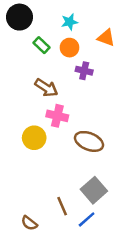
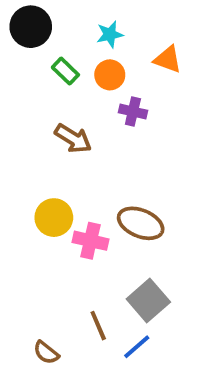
pink cross: (57, 116) -> (90, 241), moved

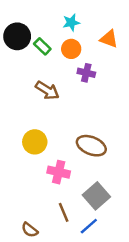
black circle: (31, 27) -> (17, 36), moved
pink cross: (90, 241) -> (59, 172), moved

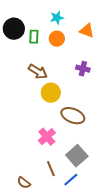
green rectangle: (42, 46) -> (34, 37), turned 48
purple cross: (86, 73) -> (83, 69), moved
yellow circle: (35, 142) -> (51, 93), moved
pink cross: (59, 172) -> (47, 137), turned 36

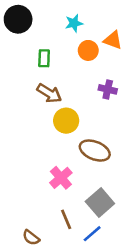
black circle: (14, 29) -> (18, 19), moved
green rectangle: (34, 37) -> (44, 58), moved
orange circle: (57, 39) -> (88, 50), moved

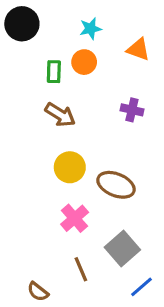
orange circle: (88, 50) -> (84, 62), moved
yellow circle: (66, 121) -> (70, 167), moved
blue line: (92, 234) -> (142, 287), moved

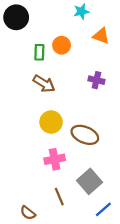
cyan star: (90, 29) -> (81, 11), moved
pink cross: (75, 218) -> (55, 159), turned 30

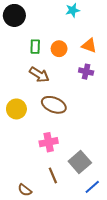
orange triangle: (101, 36) -> (89, 46), moved
orange circle: (62, 45) -> (59, 49), moved
yellow circle: (51, 122) -> (16, 109), moved
brown ellipse: (85, 135) -> (54, 105), moved

